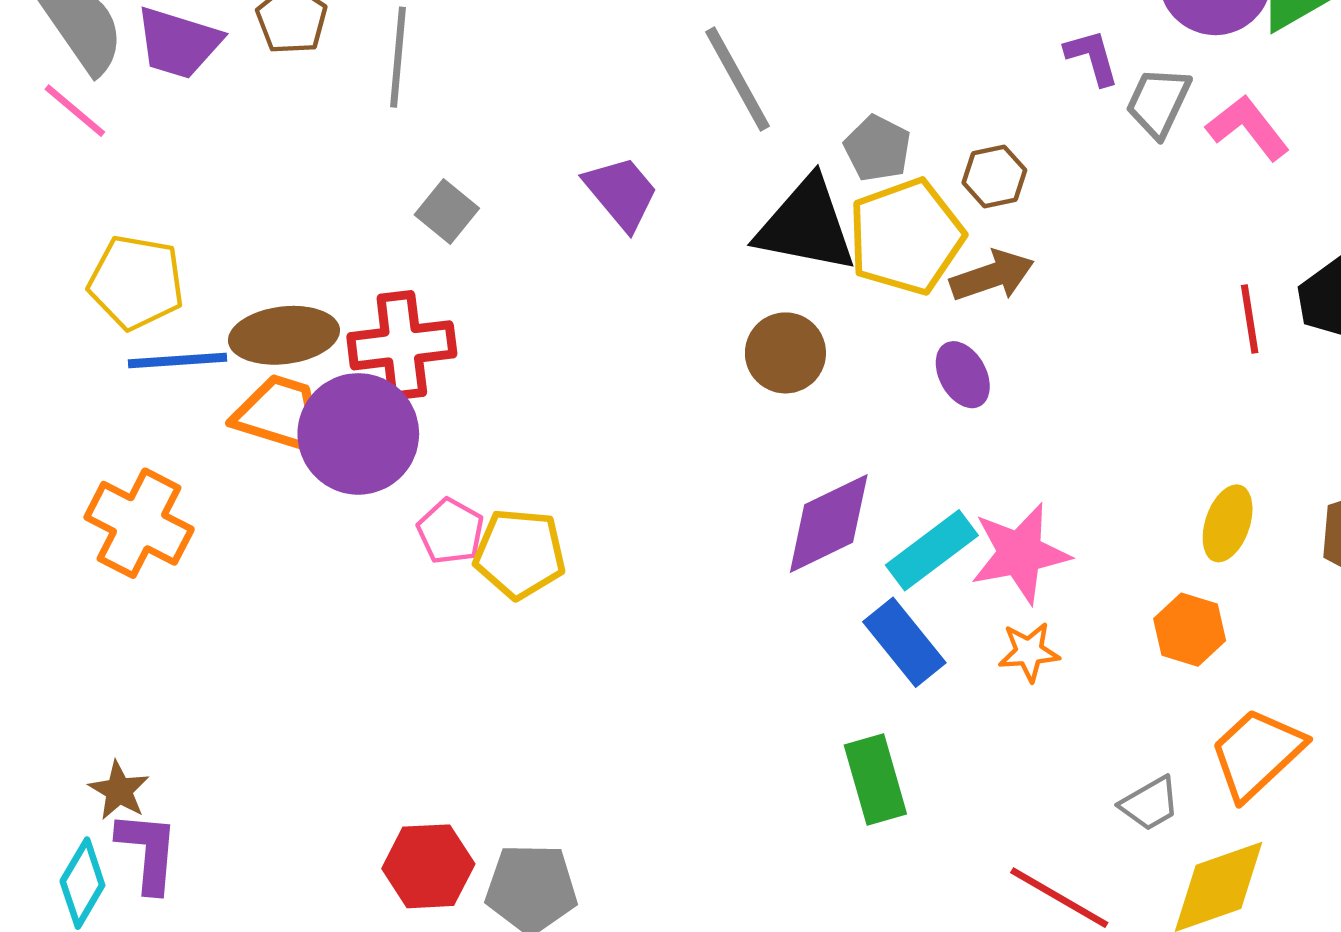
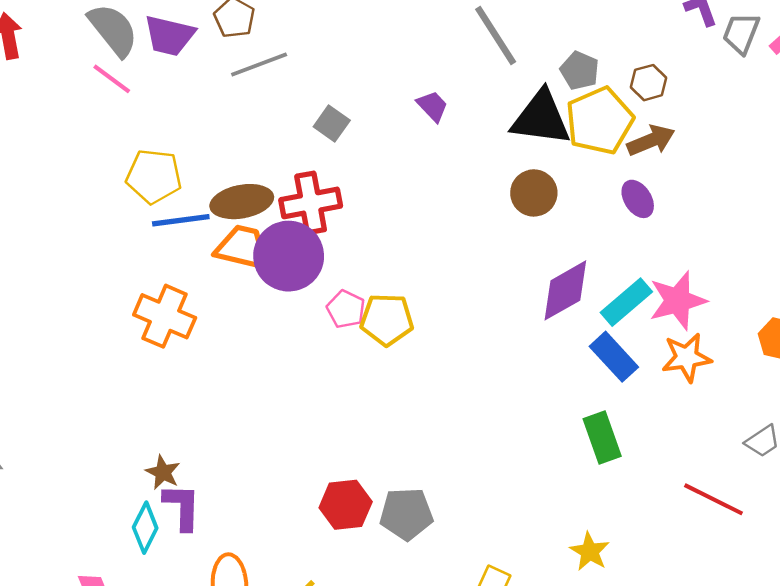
gray line: (398, 57) -> (259, 65), moved, turned 68
purple trapezoid: (621, 193) -> (432, 106), size x0.7
orange star: (1029, 652) -> (687, 358), size x1.4

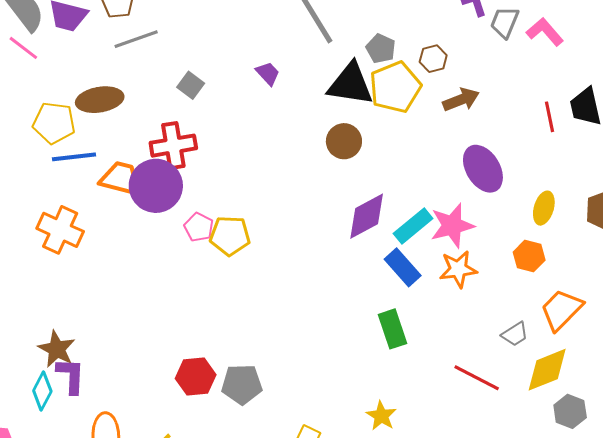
brown arrow: (651, 140) -> (461, 100), moved
purple ellipse: (638, 199) -> (483, 169), moved, size x1.6
brown ellipse: (242, 202) -> (100, 100), moved
brown star: (163, 472) -> (57, 349), size x1.4

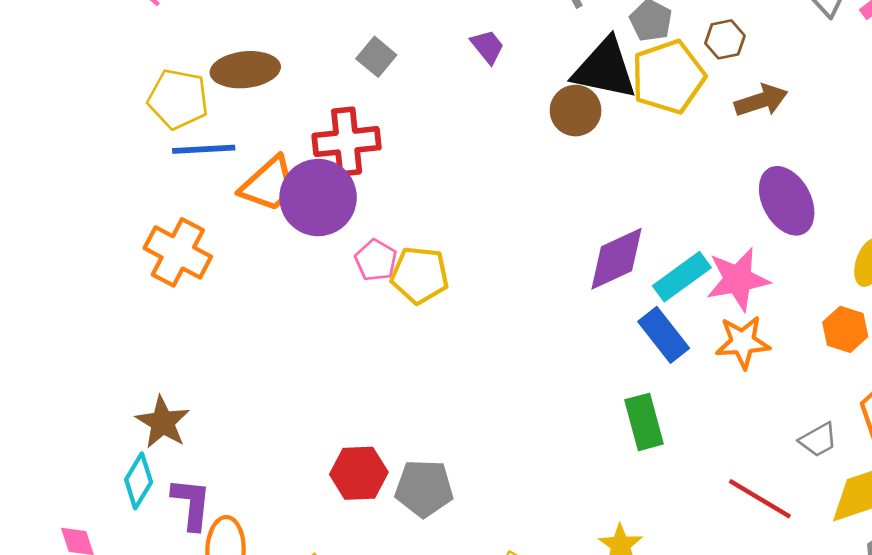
brown circle: (344, 141) -> (576, 111), moved
orange trapezoid: (121, 179) -> (269, 184), turned 120
purple L-shape: (71, 376) -> (191, 504), moved

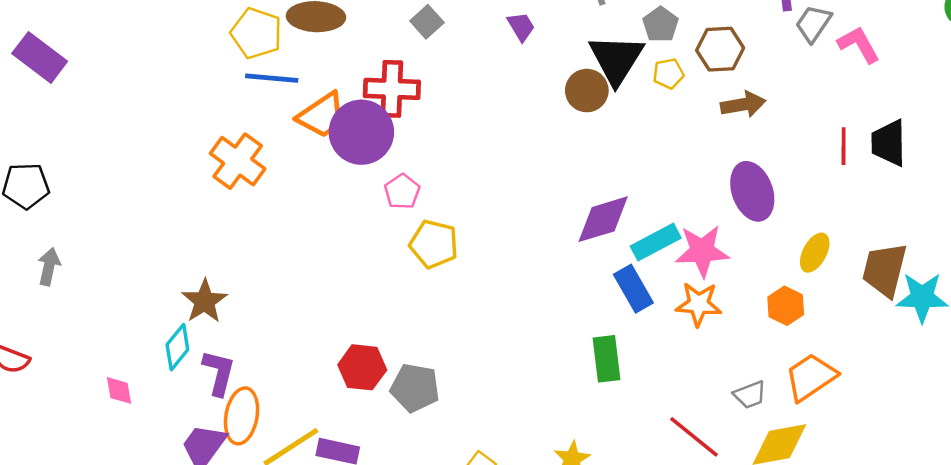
brown hexagon: (725, 39) -> (720, 49), size x1.4
black triangle: (605, 69) -> (616, 59), turned 42
yellow pentagon: (668, 77) -> (668, 74), size x0.5
yellow pentagon: (420, 275) -> (434, 244), moved

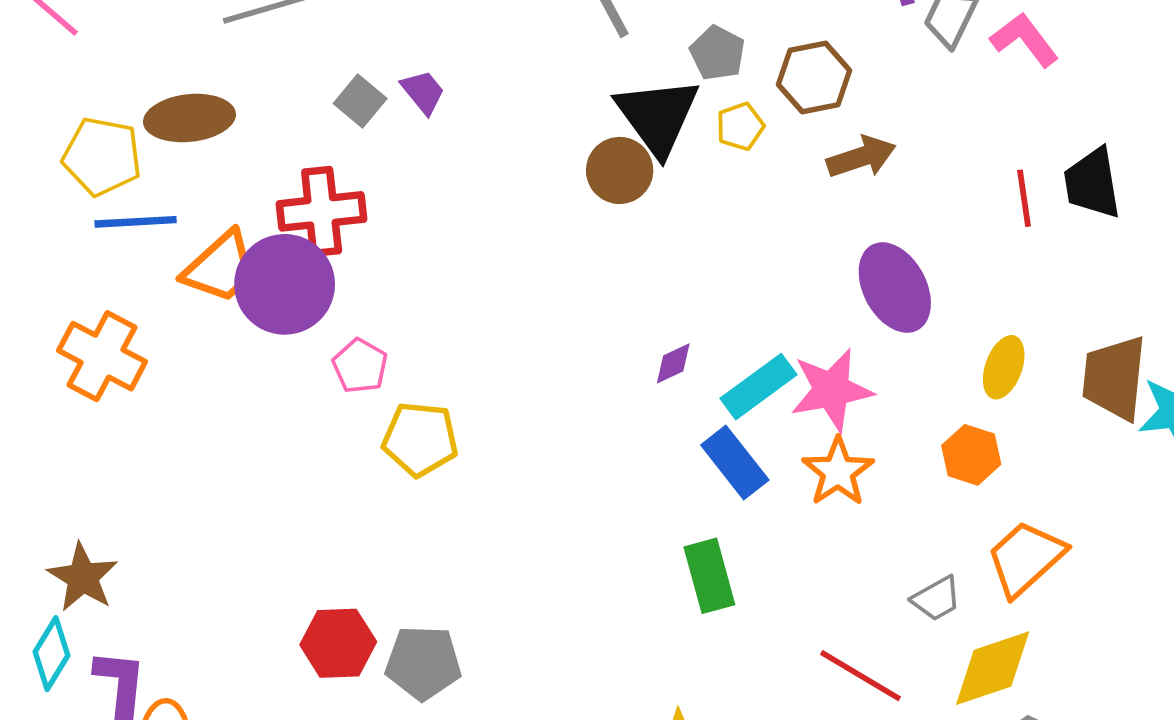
purple trapezoid: (521, 26) -> (423, 92), moved
purple diamond: (603, 219) -> (673, 363), size x0.5
orange star: (699, 304) -> (838, 472), turned -30

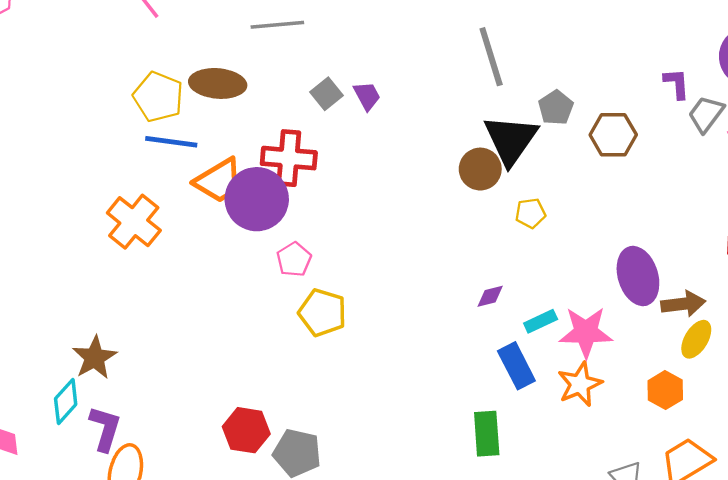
yellow pentagon: (740, 126) -> (530, 213), moved
brown arrow: (861, 157) -> (683, 304), moved
cyan rectangle: (759, 387) -> (541, 321), size x0.7

